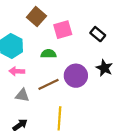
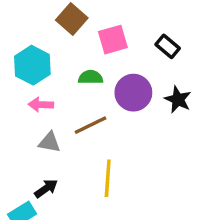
purple circle: (76, 76) -> (133, 93), moved

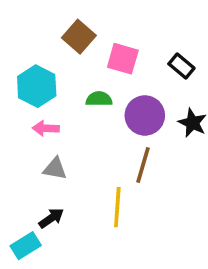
pink square: (113, 40) -> (123, 59), turned 32
brown line: (91, 125) -> (143, 165), moved, turned -48

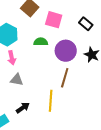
pink arrow: (46, 128) -> (12, 58), turned -104
black arrow: (51, 218) -> (23, 108), moved

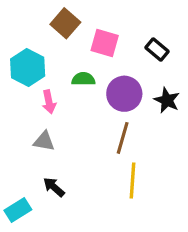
pink arrow: (12, 58) -> (49, 102), moved
yellow line: (51, 101) -> (132, 181), moved
black arrow: (23, 108) -> (54, 187), turned -104

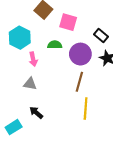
black rectangle: (157, 50) -> (101, 36), moved

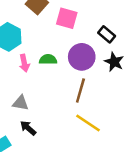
green semicircle: (55, 45) -> (48, 59), moved
gray triangle: (30, 84) -> (21, 103), moved
yellow line: (86, 109) -> (88, 123), turned -60

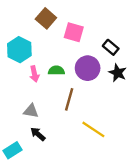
brown line: (80, 91) -> (69, 99), moved

